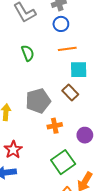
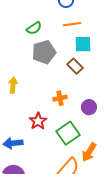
green semicircle: (28, 53) -> (34, 28), turned 77
gray pentagon: (38, 101) -> (44, 52), moved
red star: (13, 150) -> (38, 121), moved

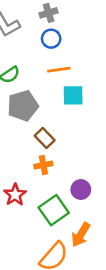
brown rectangle: (75, 66) -> (45, 138), moved
purple circle: (89, 107) -> (81, 190), moved

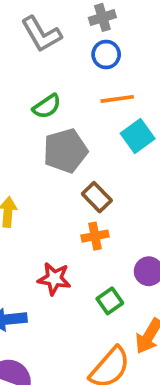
cyan square: (73, 95) -> (138, 136), turned -35
red star: (15, 195) -> (54, 279), turned -30
green square: (54, 210) -> (110, 301), size x0.6

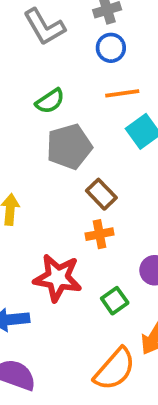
red star: (54, 279) -> (58, 278), size x1.4

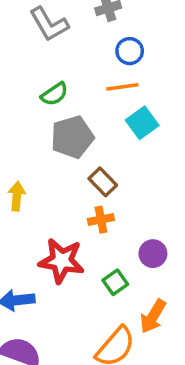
blue circle: (111, 48) -> (130, 51), moved

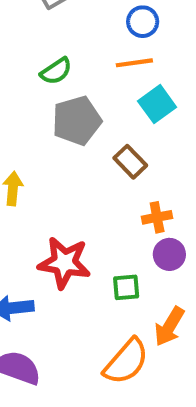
brown rectangle: (103, 182) -> (130, 162), moved
orange cross: (101, 220) -> (157, 217), moved
green square: (115, 282) -> (126, 287), turned 30

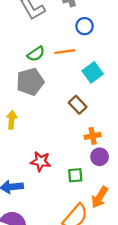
orange line: (134, 63) -> (65, 52), moved
gray pentagon: (77, 121) -> (30, 82), moved
red star: (64, 263) -> (41, 161), size x0.7

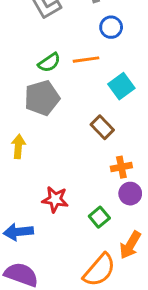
green square: (75, 175) -> (99, 217), turned -35

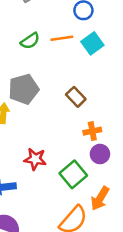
cyan square: (121, 86) -> (92, 43), moved
gray pentagon: (42, 98) -> (24, 89), moved
green square: (99, 217) -> (73, 174), size x1.5

